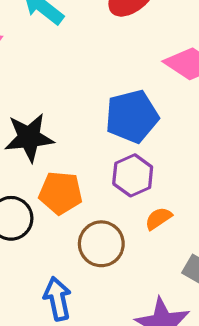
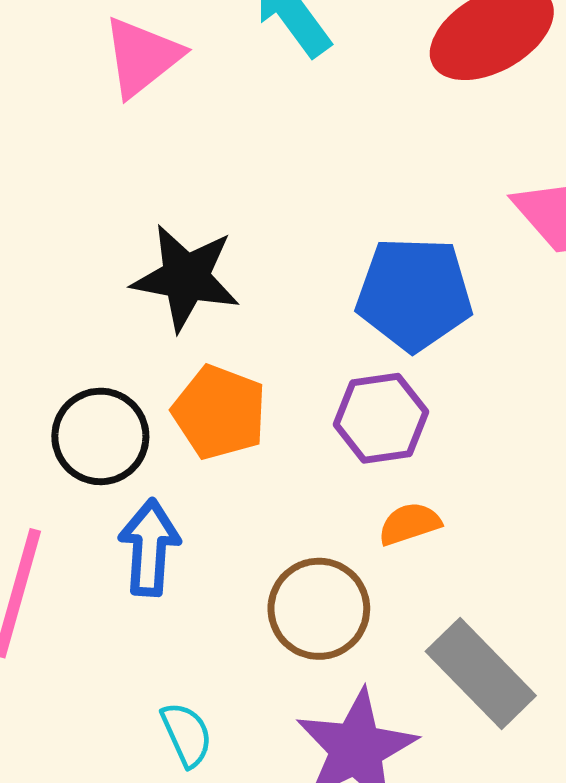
brown circle: (101, 244) -> (319, 609), moved
blue arrow: (57, 299) -> (149, 548), moved

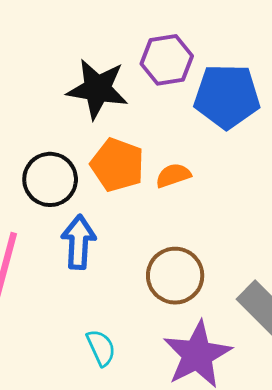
purple hexagon: (381, 418) -> (167, 60), moved
orange semicircle: (410, 524) -> (173, 175), moved

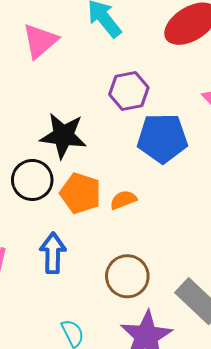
purple hexagon: (167, 60) -> (129, 91), moved
black circle: (50, 179) -> (32, 180), moved

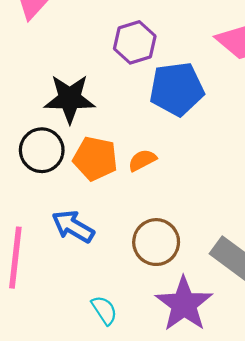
blue arrow: (53, 253) -> (73, 226), turned -54

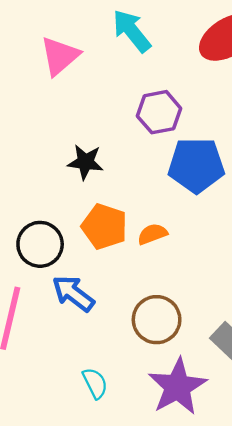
black star: (70, 99) -> (85, 162), size x0.7
black circle: (42, 150) -> (40, 244), moved

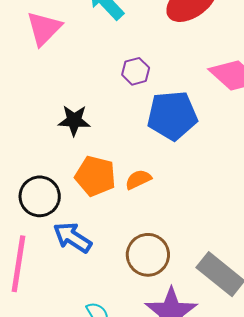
purple hexagon: (159, 112) -> (136, 71), size x0.7

